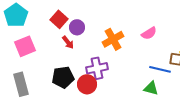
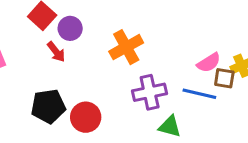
pink semicircle: (149, 33) -> (209, 63), moved
purple cross: (97, 68) -> (150, 92), moved
green triangle: (151, 88) -> (170, 127), moved

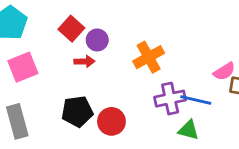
red arrow: (56, 52) -> (84, 61), turned -54
blue line: (199, 94) -> (196, 100), moved

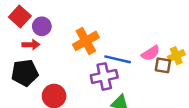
blue line: (196, 100) -> (118, 59), moved
black pentagon: (77, 111) -> (25, 73), moved

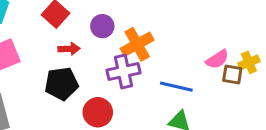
purple circle: (42, 26) -> (102, 26), moved
blue line: (118, 59) -> (176, 87), moved
purple cross: (104, 76) -> (123, 71), moved

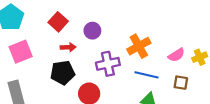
orange cross: (137, 44) -> (139, 46), moved
brown square: (232, 74) -> (181, 83), moved

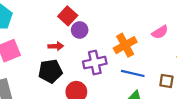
red square: (58, 22) -> (68, 16), moved
pink semicircle: (176, 55) -> (160, 32), moved

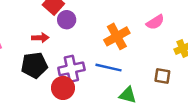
purple cross: (95, 63) -> (71, 69), moved
blue line: (133, 73) -> (109, 68), moved

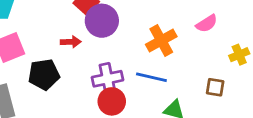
purple circle: (67, 20) -> (102, 21), size x1.5
black pentagon: (34, 65) -> (44, 74), moved
red circle: (63, 88) -> (112, 101), moved

